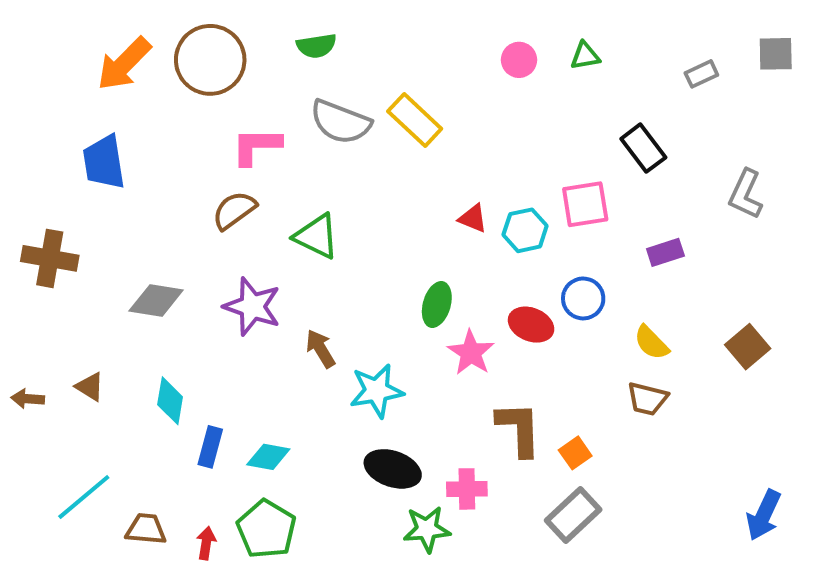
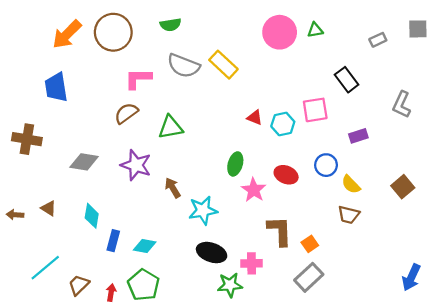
pink circle: (519, 60) -> (280, 32), size x1.8
green triangle: (316, 236) -> (171, 127), turned -36
blue circle: (583, 298) -> (326, 165), moved
brown trapezoid: (146, 529) -> (79, 285), turned -50

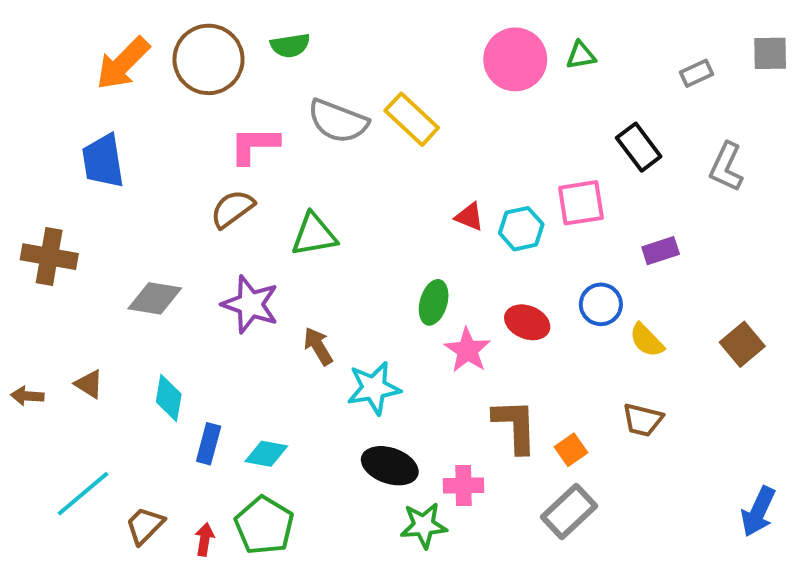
green semicircle: (171, 25) -> (290, 45), moved
gray L-shape: (402, 105) -> (726, 167), moved
brown trapezoid: (349, 215) -> (643, 420), moved

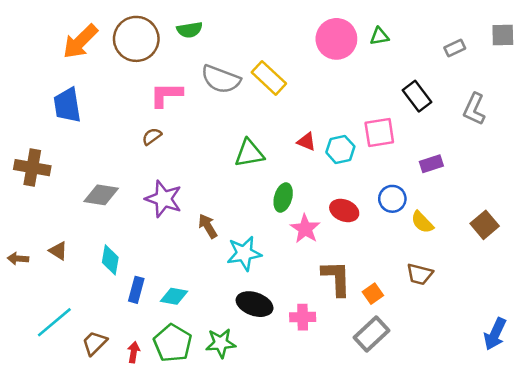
brown semicircle: (232, 209) -> (152, 136), size x0.7
green triangle: (314, 235) -> (249, 153), moved
green star: (424, 525) -> (221, 343), moved

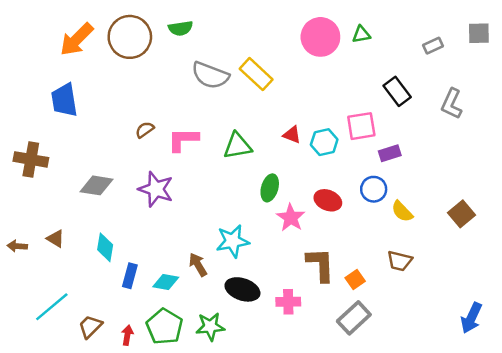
pink L-shape: (166, 95) -> (183, 140), moved
purple rectangle: (431, 164) -> (390, 153), moved
brown arrow: (208, 226) -> (198, 265), moved

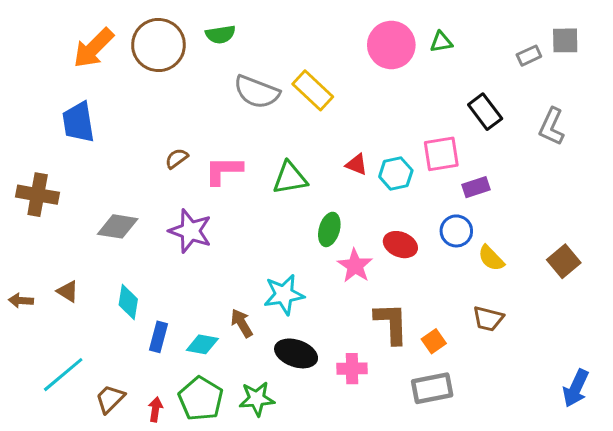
gray square: (479, 33) -> (565, 40), moved
gray rectangle: (354, 318) -> (432, 388), turned 32

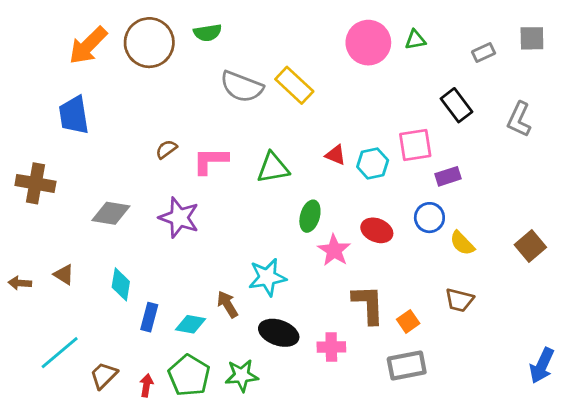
gray rectangle: (529, 56) -> (484, 53), moved

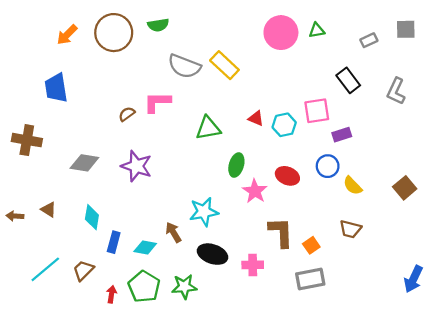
orange arrow: (88, 45) -> (67, 35), size x0.7
pink L-shape: (210, 161) -> (157, 102), moved
brown trapezoid: (104, 375) -> (83, 270), moved

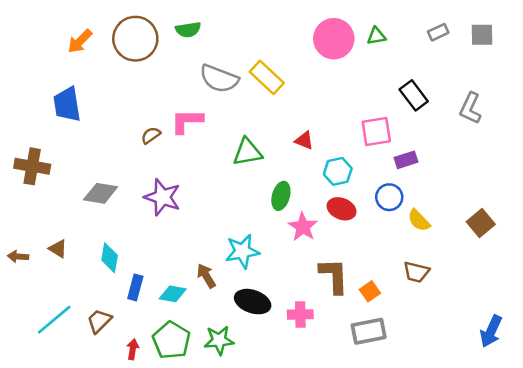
gray rectangle: (369, 40) -> (438, 32), moved
cyan hexagon: (284, 125) -> (338, 171), moved

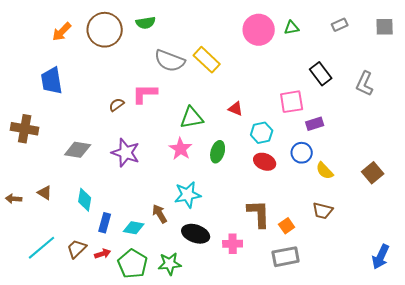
gray square: (482, 35) -> (385, 27), moved
pink star: (303, 227) -> (181, 149), moved
red arrow: (133, 349) -> (103, 254), moved, turned 63

